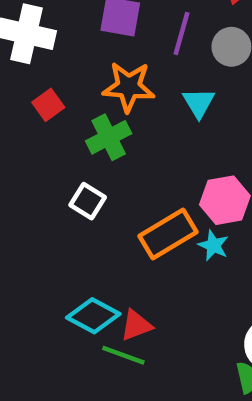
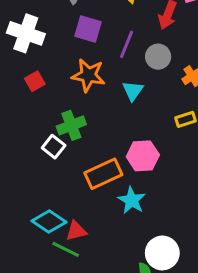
green cross: (109, 137) -> (71, 125), moved
cyan star: (213, 245) -> (132, 200), moved, size x1.4

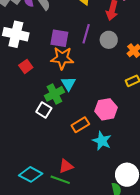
purple square: (88, 29) -> (59, 38), moved
cyan triangle: (133, 91) -> (69, 84), moved
orange rectangle: (103, 174) -> (80, 125), size x0.7
cyan diamond: (49, 222) -> (31, 174), moved

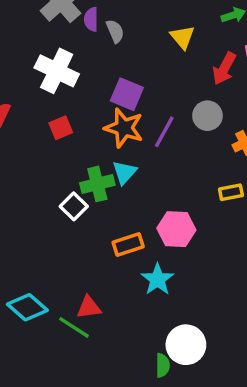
purple line: (86, 34) -> (164, 132), moved

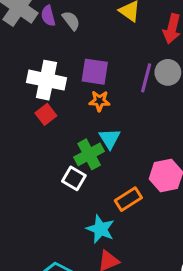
white cross: (57, 71) -> (46, 80), moved
orange star: (124, 128) -> (99, 101), size x0.6
purple line: (164, 132) -> (146, 78), moved
cyan star: (157, 279) -> (100, 229), moved

